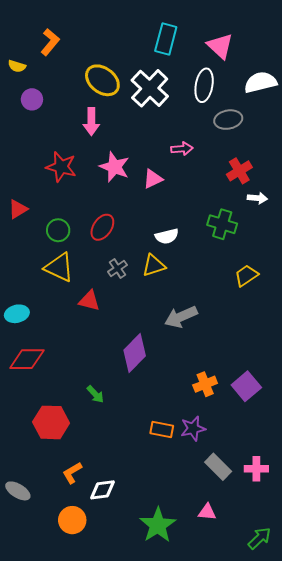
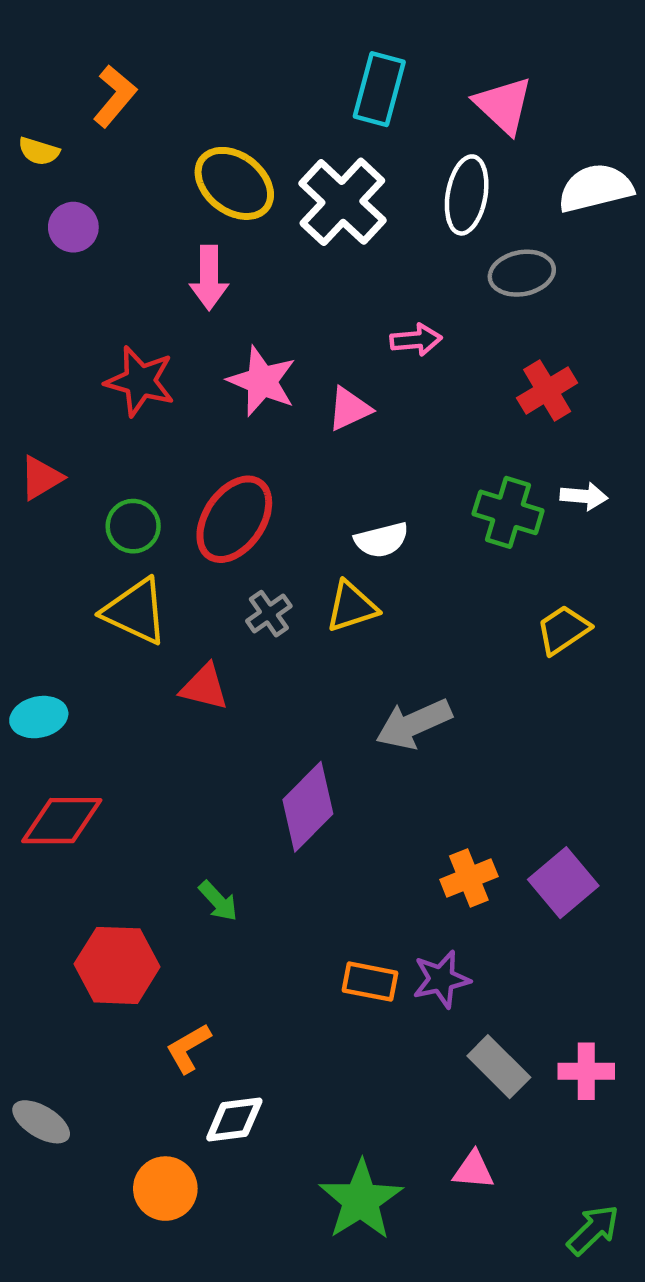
white arrow: (257, 198) -> (584, 496), moved
red ellipse: (102, 227) -> (234, 519), size x1.4
orange L-shape: (72, 473) -> (188, 1048), moved

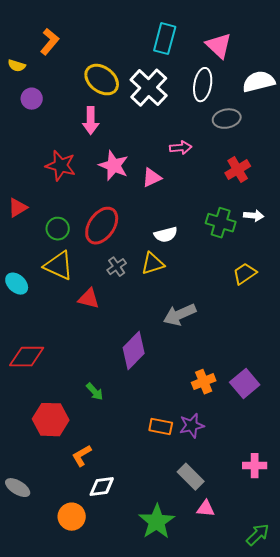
cyan ellipse: (39, 717) -> (17, 284), moved, turned 55
gray rectangle: (499, 1067) -> (191, 477), moved

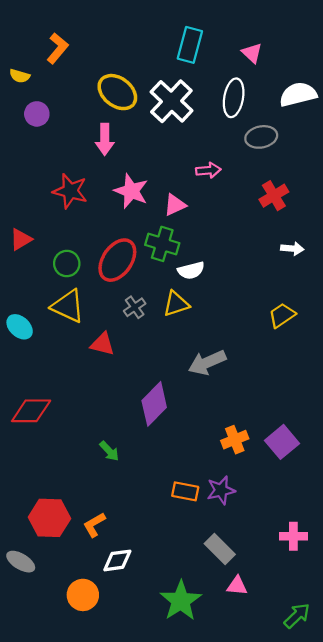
pink triangle: (219, 46) -> (252, 53), size x0.7
green cross: (221, 223) -> (162, 244), moved
red hexagon: (51, 420) -> (49, 518), moved

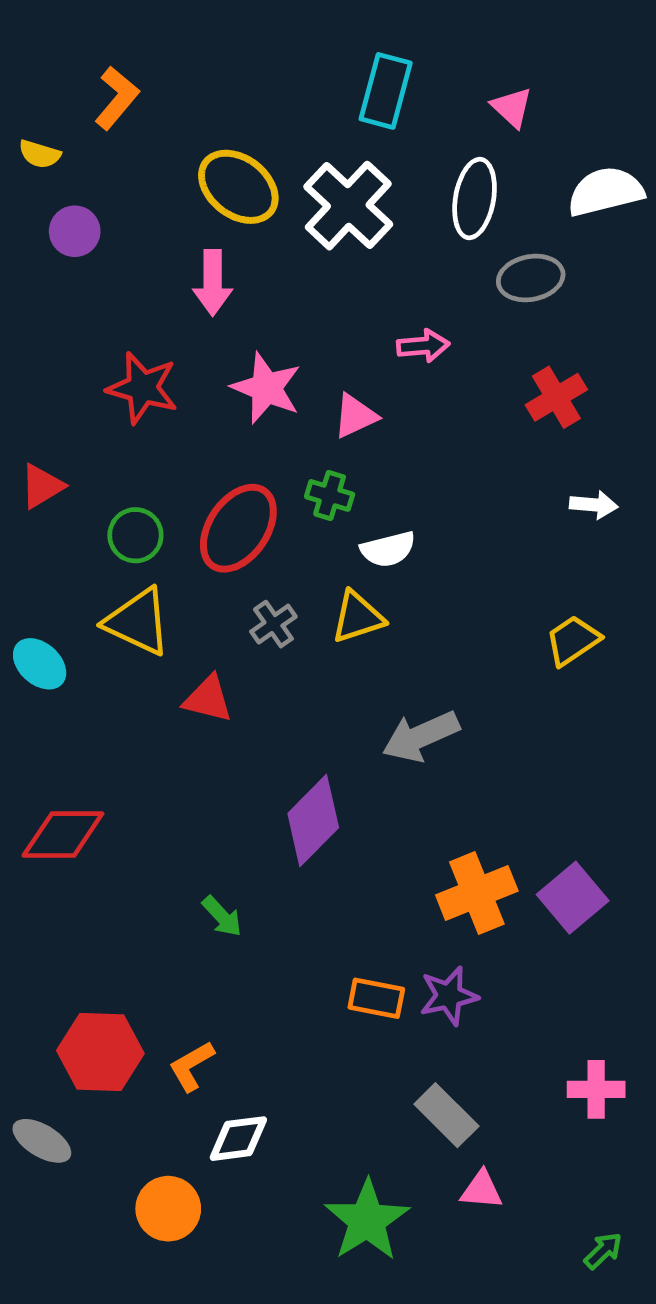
green cross: (162, 244) -> (330, 495), size x0.7
orange cross: (235, 440) -> (477, 893), size x1.4
green arrow: (297, 616) -> (603, 1251), size x0.7

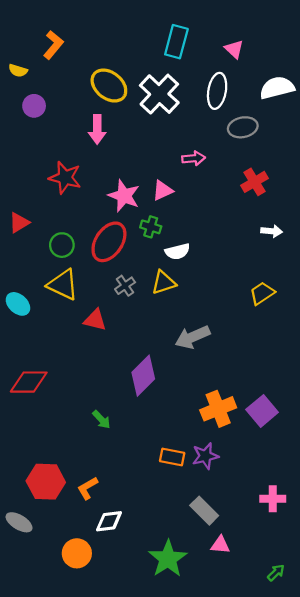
pink star: (266, 388) -> (124, 196), moved

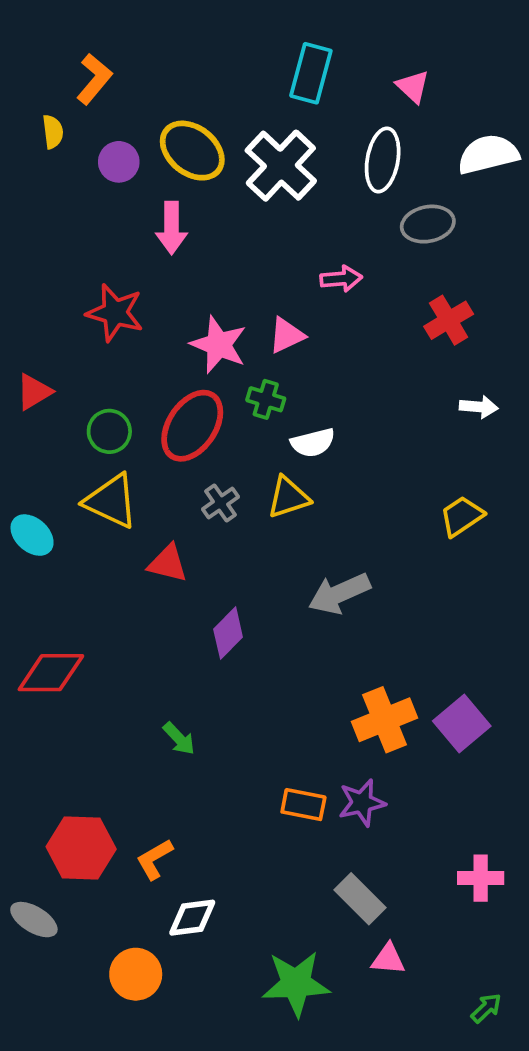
yellow semicircle: (18, 71) -> (53, 132), moved, turned -114
purple circle: (34, 106) -> (119, 162), moved
purple diamond: (143, 376) -> (228, 633), moved, size x0.7
green star: (168, 559) -> (296, 984), turned 30

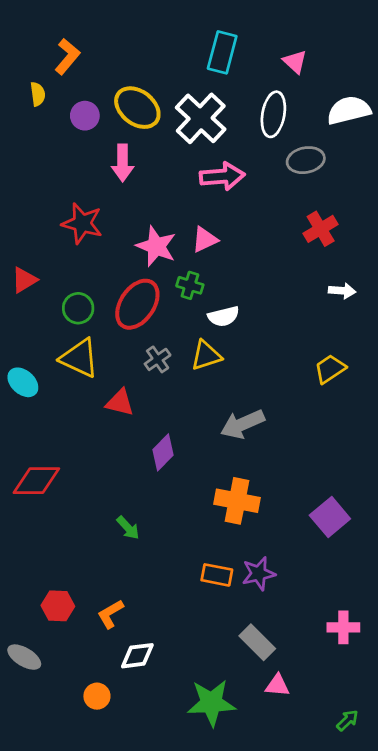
pink arrow: (341, 279) -> (222, 176), moved, size x1.5
orange cross: (384, 720) -> (237, 501), moved, turned 33
red hexagon: (81, 848) -> (58, 606), size x0.7
orange circle: (136, 974) -> (97, 696), size x0.7

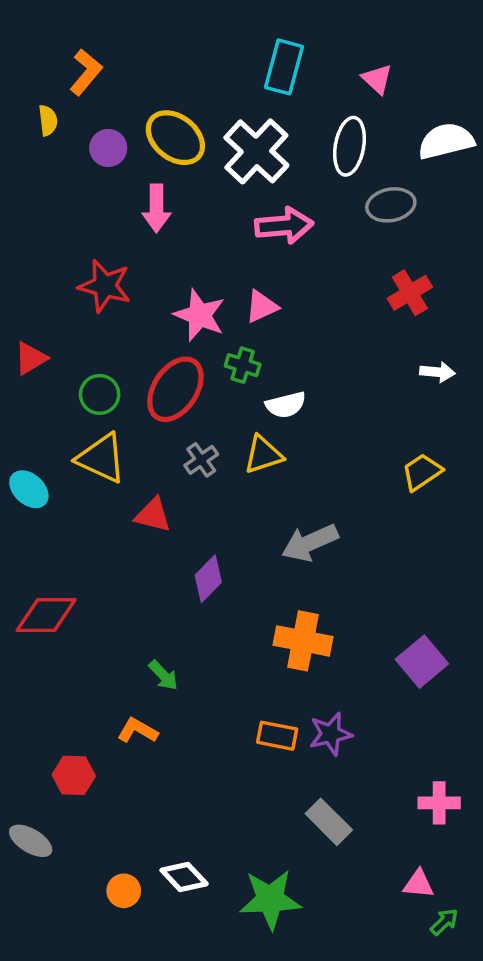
orange L-shape: (110, 614) -> (138, 731), moved, turned 60
white diamond: (137, 656) -> (184, 877), moved, turned 54
pink triangle: (277, 685) -> (418, 884), moved

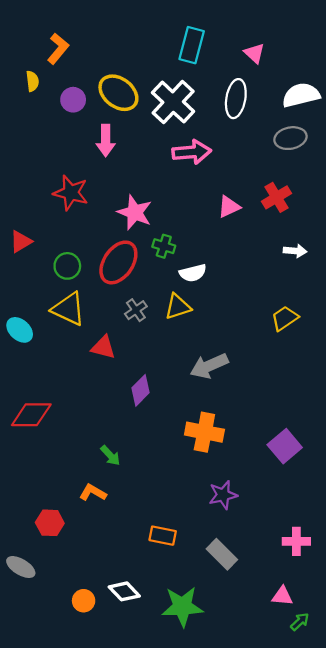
gray ellipse: (391, 205) -> (290, 138), moved
pink triangle: (262, 307) -> (229, 207), moved
orange rectangle: (277, 736) -> (163, 536), moved

